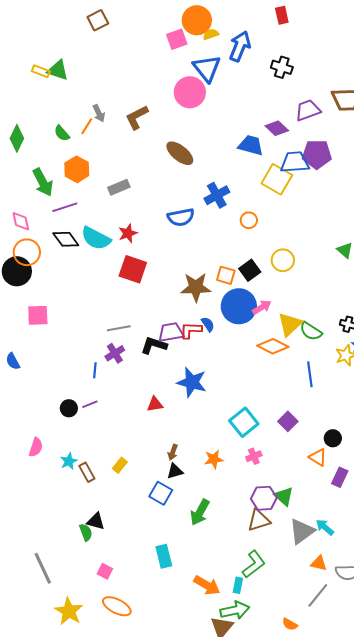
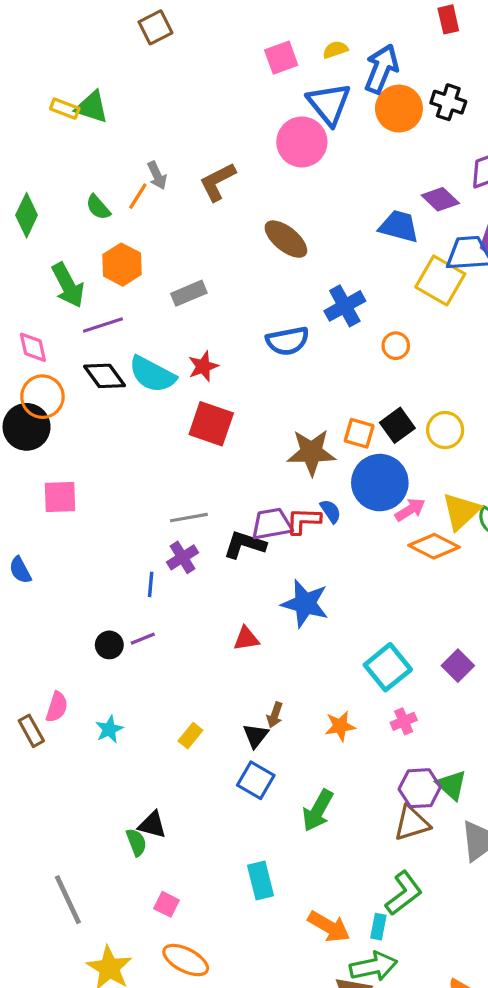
orange circle: (197, 20) -> (399, 109), moved
yellow circle: (283, 260) -> (445, 430), moved
pink arrow: (262, 307) -> (410, 510), moved
black triangle: (175, 471) -> (256, 736), moved, turned -36
brown rectangle: (87, 472) -> (31, 731), moved

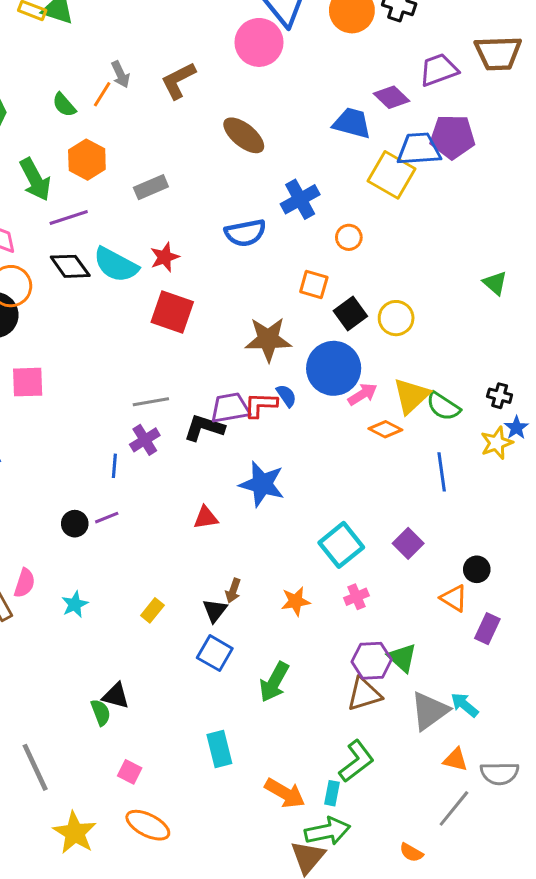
orange square: (359, 433) -> (314, 285), moved
orange diamond: (434, 546) -> (385, 429), size x0.7

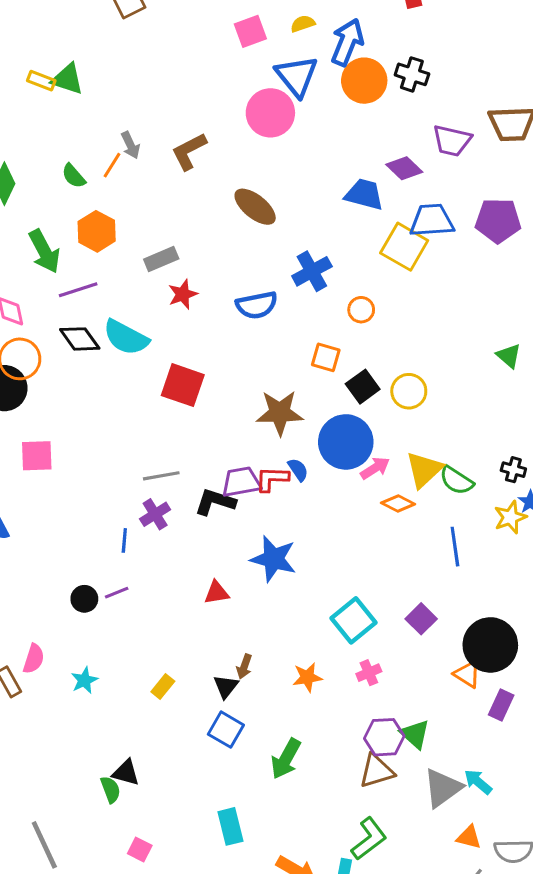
purple trapezoid: (439, 70) -> (452, 141), turned -147
purple pentagon: (452, 137) -> (498, 221), moved
red star: (165, 257) -> (183, 294), moved
black circle: (477, 569) -> (490, 645), size x2.0

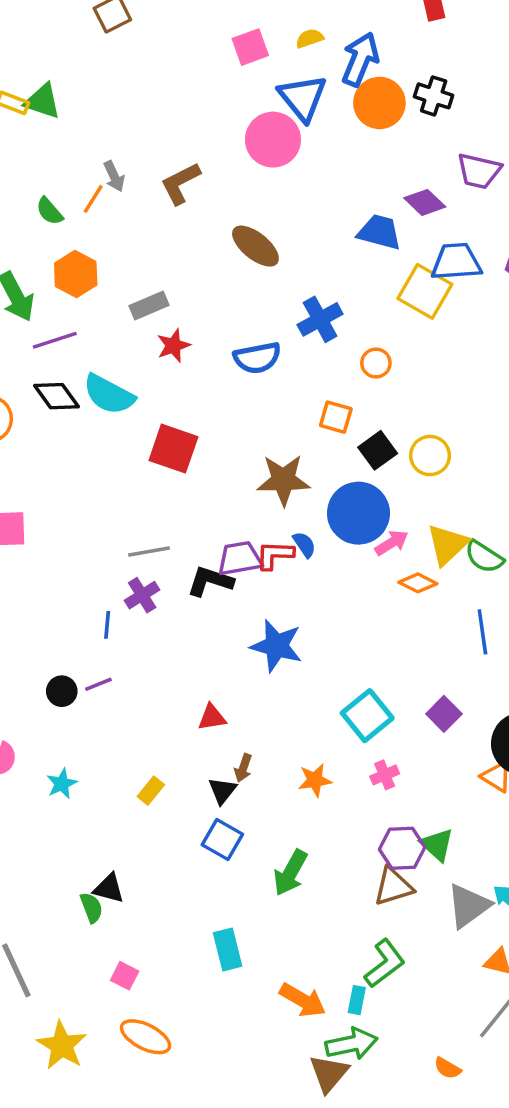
red triangle: (217, 593) -> (212, 717), moved

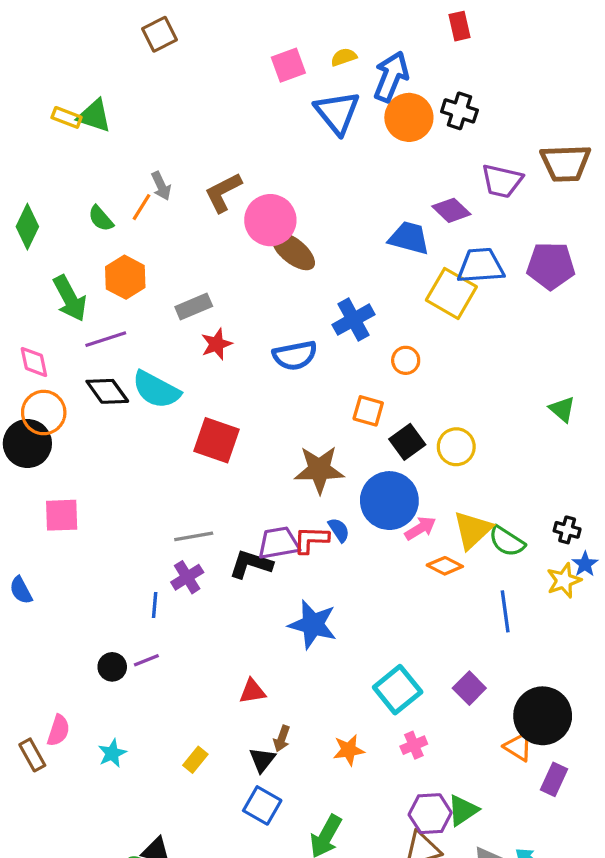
pink circle: (273, 140) -> (270, 220), moved
green triangle: (437, 845) -> (463, 810), turned 44

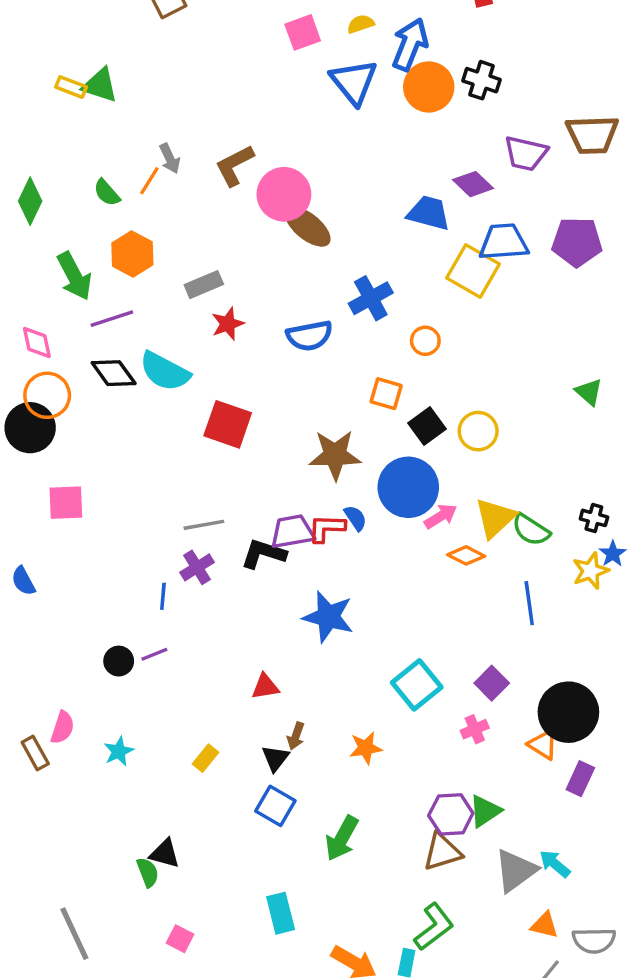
pink cross: (414, 745) -> (475, 729), moved

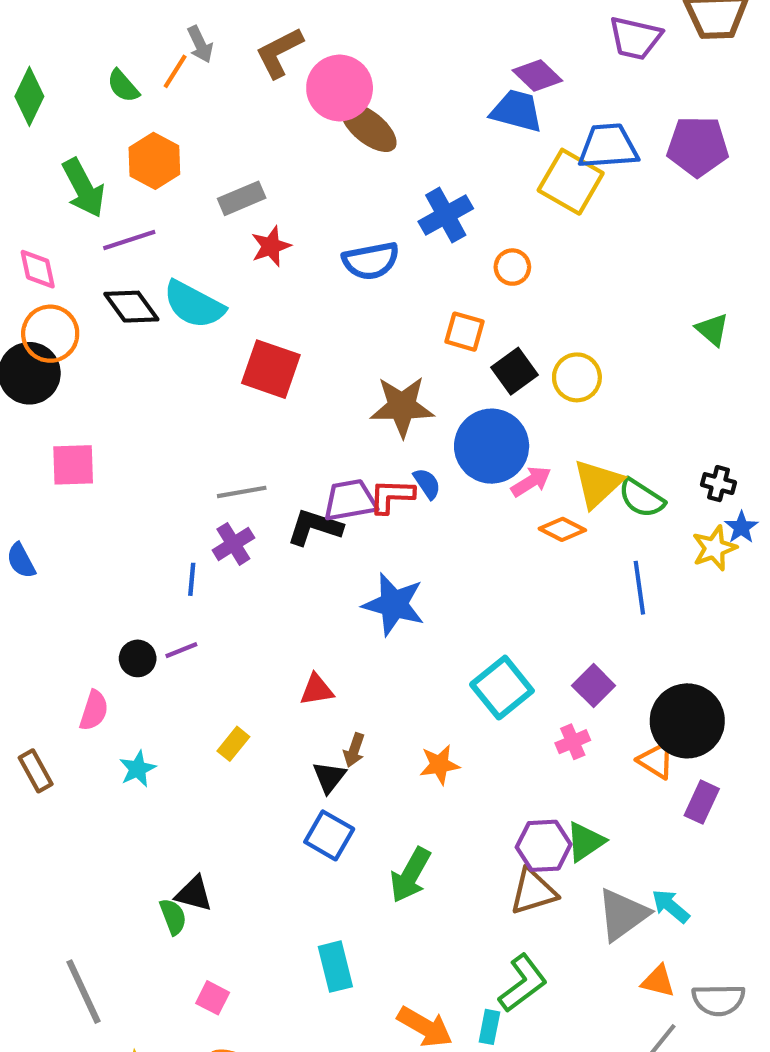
purple diamond: (473, 184) -> (537, 76), moved
pink semicircle: (62, 727) -> (94, 710), moved
yellow rectangle: (206, 758) -> (233, 744), moved

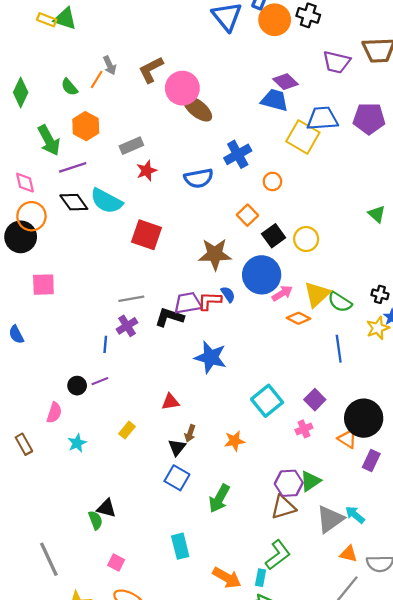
orange square: (464, 332) -> (247, 215), turned 30

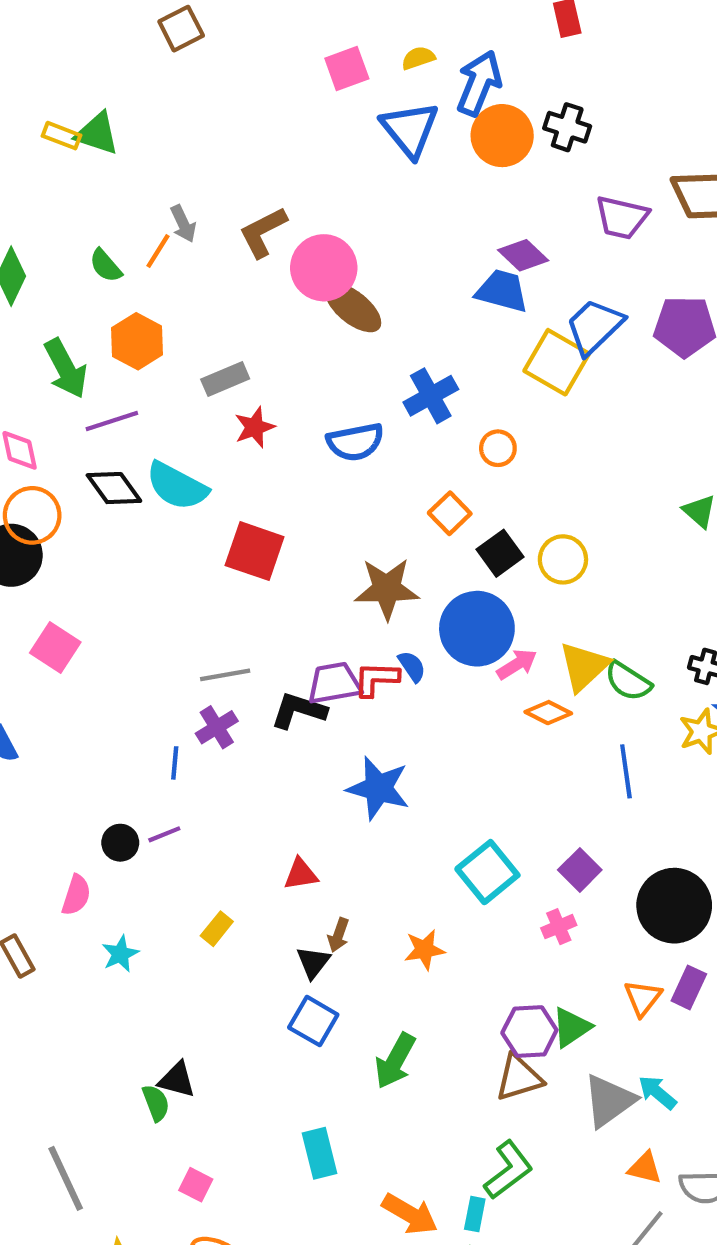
blue trapezoid: (322, 119) -> (594, 327), turned -40
pink square: (43, 285) -> (55, 648), turned 35
orange triangle: (347, 439) -> (643, 998), moved, turned 36

